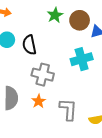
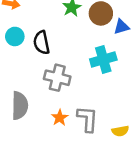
orange star: (39, 101) -> (60, 118), moved

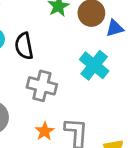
cyan cross: (103, 60) -> (94, 65), turned -35

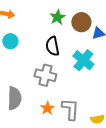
black semicircle: (24, 46) -> (52, 46), moved

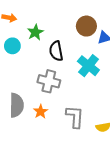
green star: (57, 17) -> (35, 32), moved
orange star: (47, 108) -> (41, 112), moved

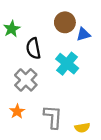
gray cross: (49, 81) -> (26, 80), turned 30

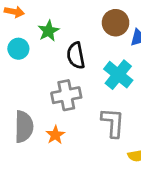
gray cross: (26, 80) -> (66, 95), turned 35
gray L-shape: (53, 117) -> (113, 123), moved

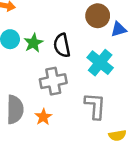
green star: (48, 31) -> (33, 43), moved

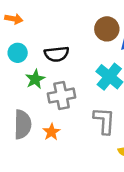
green star: (33, 43) -> (35, 79), moved
black semicircle: (62, 45) -> (57, 54), moved, turned -85

